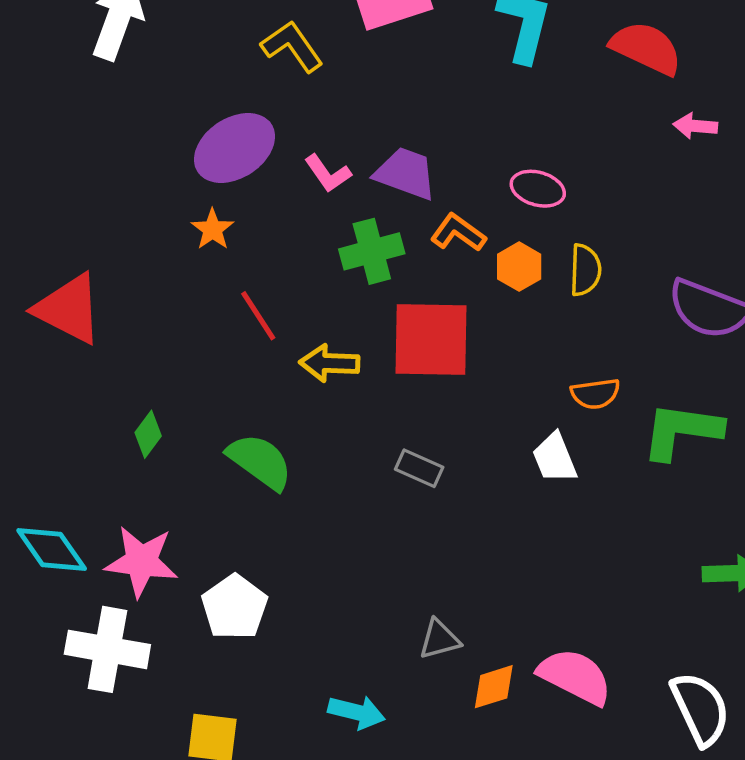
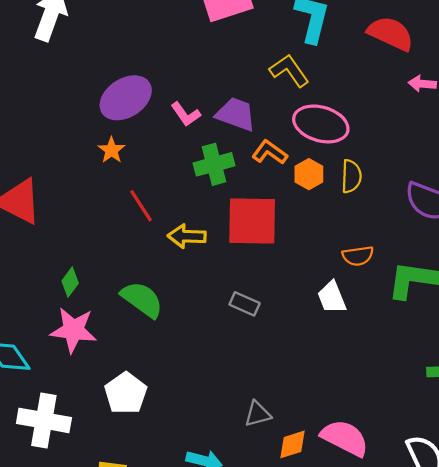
yellow L-shape: (292, 46) -> (289, 71), moved
pink ellipse: (538, 189) -> (321, 124), size x1.6
pink star: (141, 561) -> (73, 330), moved

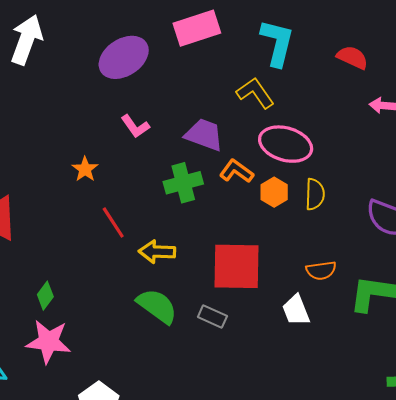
red semicircle: (391, 33) -> (352, 57), size x0.7
purple ellipse: (126, 98) -> (124, 57), moved
pink L-shape: (186, 114) -> (135, 126), moved
red square: (252, 221) -> (236, 266), moved
green semicircle: (142, 299) -> (157, 306), moved

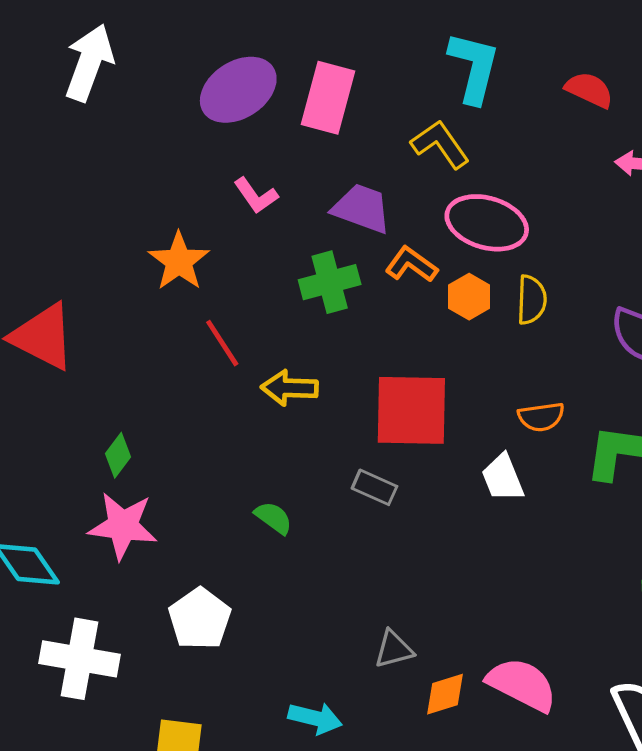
pink rectangle: (197, 28) -> (328, 98), moved, turned -57
orange star: (85, 169) -> (179, 261), size x1.5
green semicircle: (157, 306) -> (273, 518), moved, size x0.6

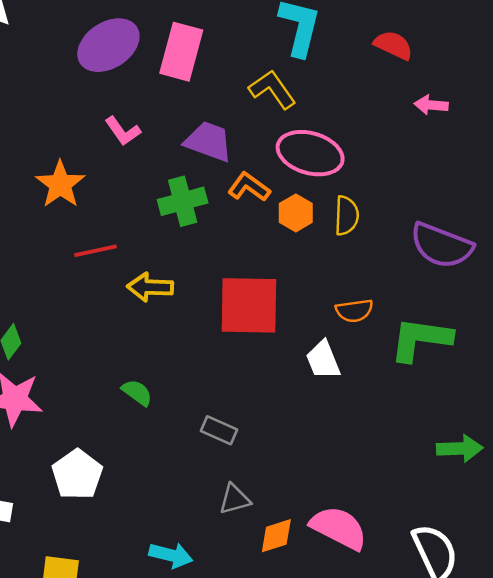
red line: (222, 343) -> (95, 251), turned -69
gray rectangle: (374, 487) -> (219, 430), moved

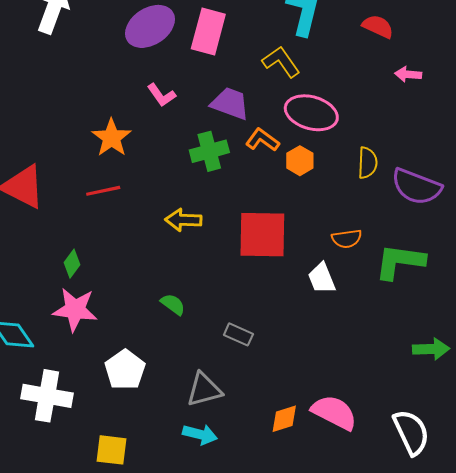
yellow semicircle: (347, 216) -> (368, 163), moved
red line: (95, 251) -> (103, 191), moved
gray triangle: (235, 499) -> (204, 390), moved, size x1.4

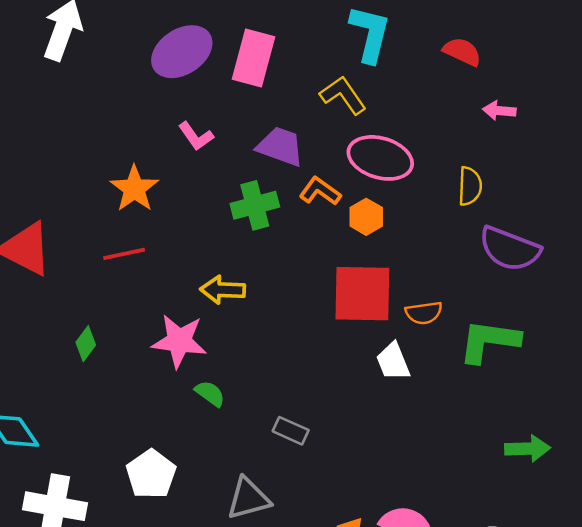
yellow semicircle: (368, 163) -> (470, 186), moved
red square: (262, 235) -> (362, 294), moved
pink star: (75, 309) -> (179, 341), moved

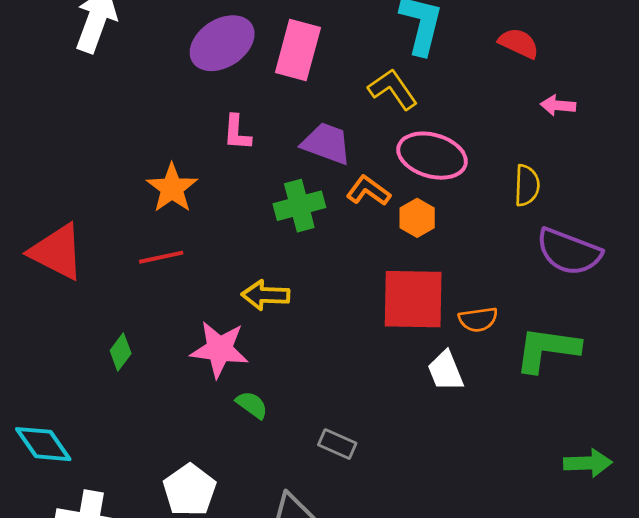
pink L-shape: (196, 136) -> (237, 133), turned 39

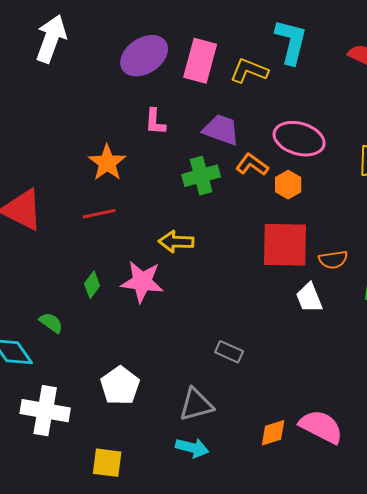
yellow L-shape: (393, 89) -> (249, 71), moved, turned -33
green diamond: (121, 352) -> (92, 285), moved
green semicircle: (252, 405) -> (51, 323), moved

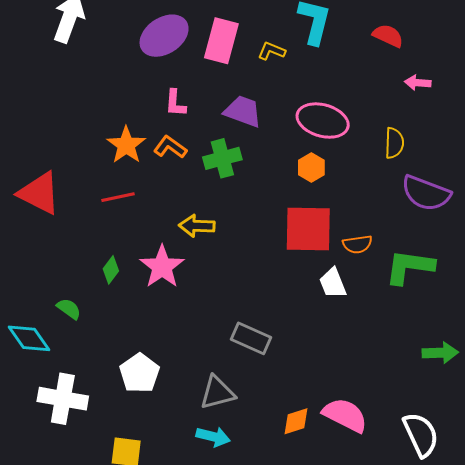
yellow L-shape: (249, 71) -> (271, 51), size x0.7
orange L-shape: (252, 165) -> (170, 147), moved
pink star: (142, 282) -> (162, 267), turned 30
gray rectangle: (229, 352) -> (251, 338), size x1.4

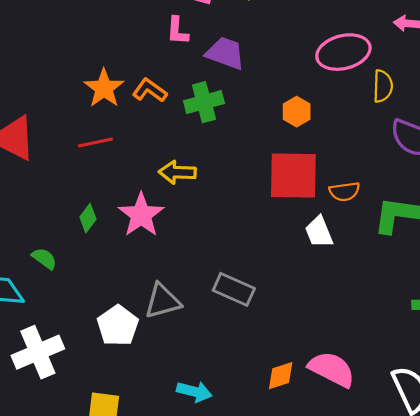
pink L-shape: (175, 103) -> (177, 31), moved
pink ellipse: (323, 121) -> (343, 52), moved, turned -30
gray triangle: (217, 393) -> (162, 301), moved
white cross: (63, 399) -> (38, 352), turned -33

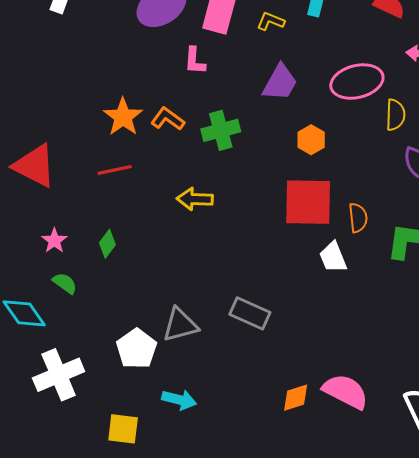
purple trapezoid: (225, 53) -> (280, 83), moved, turned 99
orange semicircle: (344, 191) -> (358, 218), turned -88
pink star: (141, 215) -> (54, 241), moved, size x0.6
cyan arrow: (194, 392) -> (179, 400), moved

